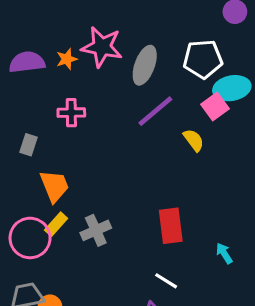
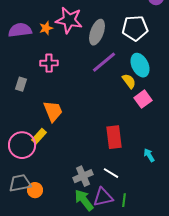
cyan ellipse: (232, 88) -> (140, 65), moved, turned 75
pink square: (215, 106) -> (143, 99), moved
orange trapezoid: (54, 186) -> (53, 111), moved
gray cross: (96, 230) -> (83, 176), moved

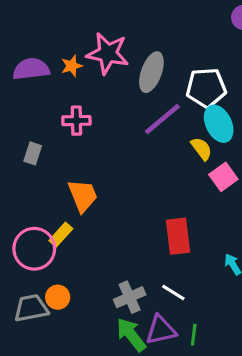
white pentagon: (135, 28) -> (206, 88), moved
orange circle: (35, 190) -> (58, 297), moved

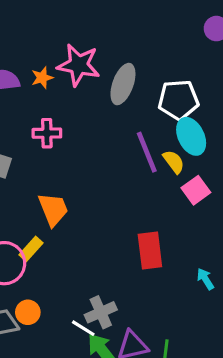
purple line: (162, 119) -> (147, 152), moved, turned -72
white line: (173, 292) -> (83, 328), moved

